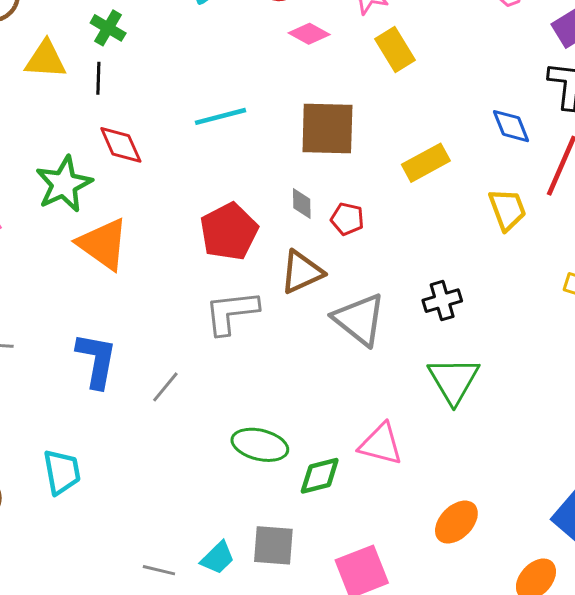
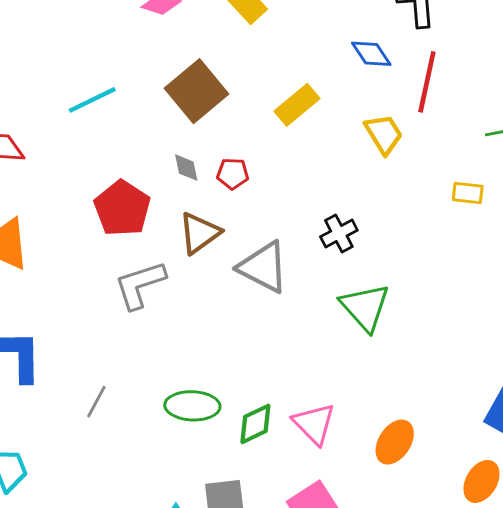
brown square: (327, 129) -> (197, 91), turned -30
gray line: (165, 387) -> (96, 402), moved
pink triangle: (381, 444) -> (314, 424), moved, turned 42

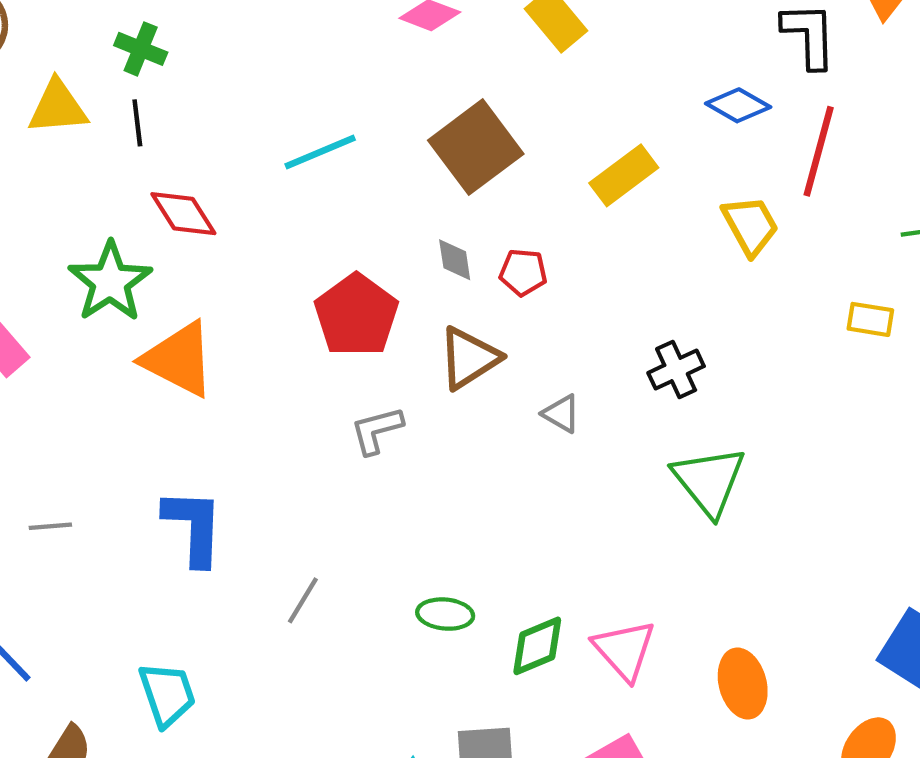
blue diamond: (371, 54) -> (738, 105), turned -30
gray triangle: (263, 267) -> (561, 414), size x0.5
gray L-shape: (140, 285) -> (377, 430), size x0.7
green ellipse: (192, 406) -> (445, 614), size x0.7
orange ellipse: (395, 442) -> (743, 684), turned -51

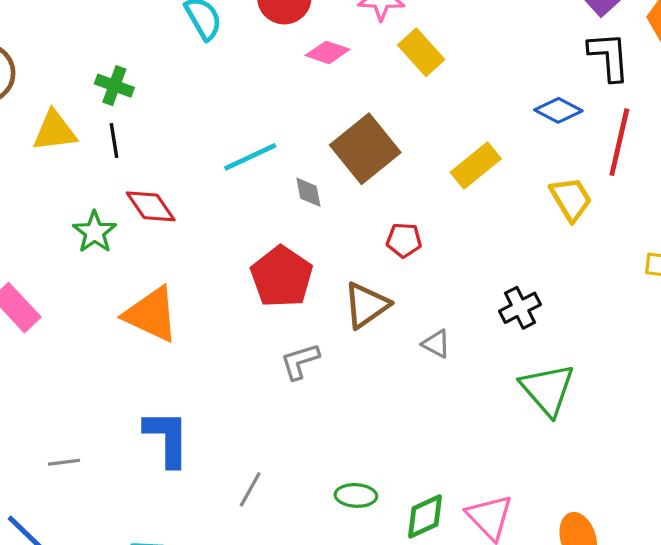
gray diamond: (455, 260) -> (308, 192), moved
green star: (110, 282) -> (95, 232), moved, size x0.7
gray line: (50, 526) -> (64, 462), moved

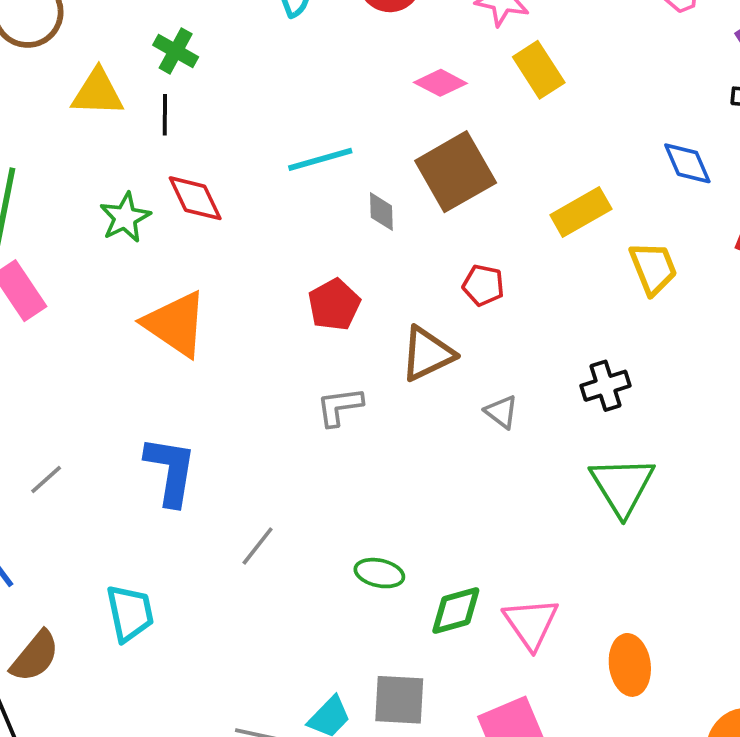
pink diamond: (328, 52) -> (440, 83), moved
blue diamond: (558, 110) -> (687, 163), turned 30
yellow trapezoid: (571, 199) -> (653, 268), moved
red pentagon: (282, 277) -> (334, 305), size x0.7
gray line: (64, 462) -> (46, 479), turned -44

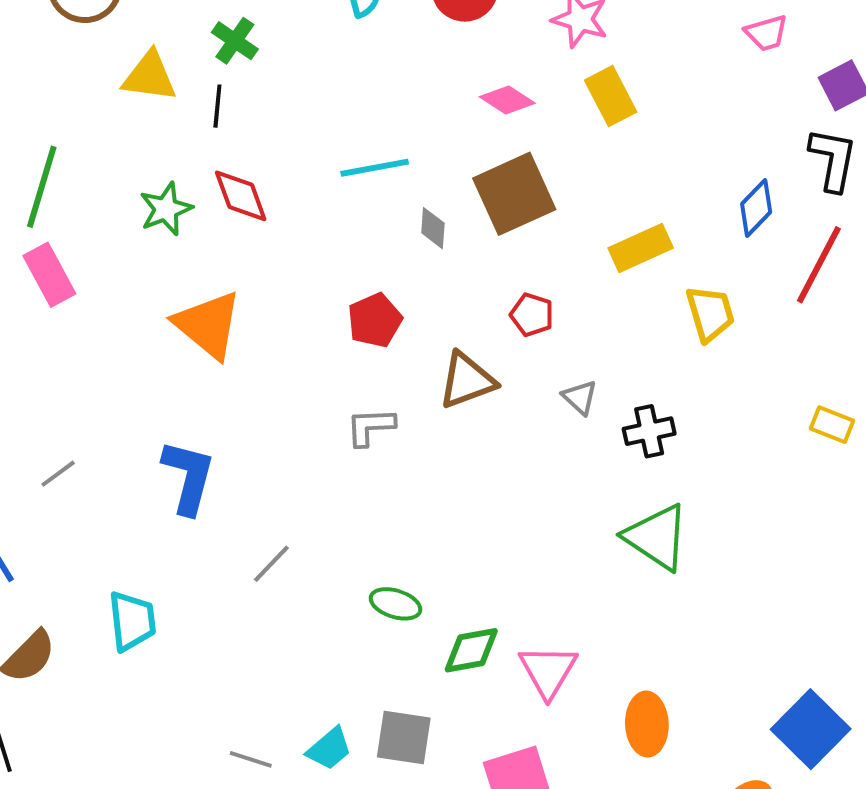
blue diamond: (687, 163) -> (756, 208), turned 62
gray triangle: (501, 412) -> (580, 397), moved
green triangle: (622, 486) -> (657, 537), turned -30

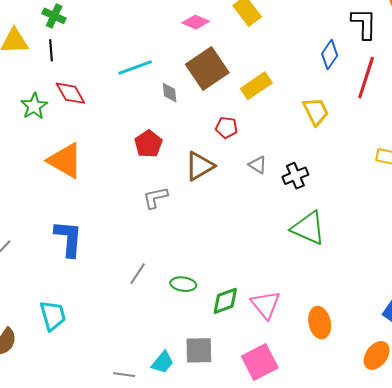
yellow rectangle: (641, 248) -> (256, 86), moved
gray line: (271, 564) -> (138, 274), moved

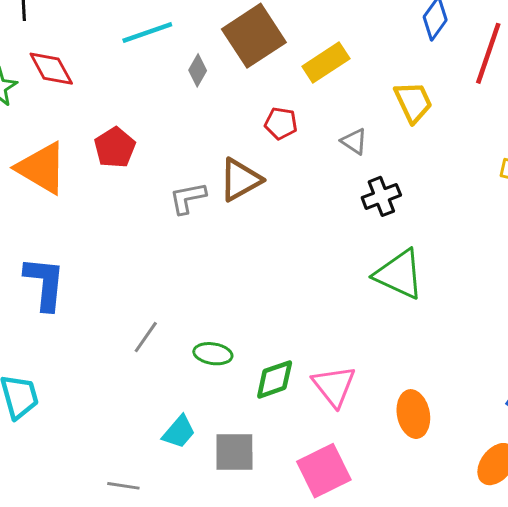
gray diamond: (170, 93) -> (198, 70), turned 35
red pentagon: (148, 144) -> (115, 148), moved
gray triangle: (258, 165) -> (354, 141), moved
gray L-shape: (155, 198) -> (188, 198), moved
cyan trapezoid: (163, 362) -> (179, 432), moved

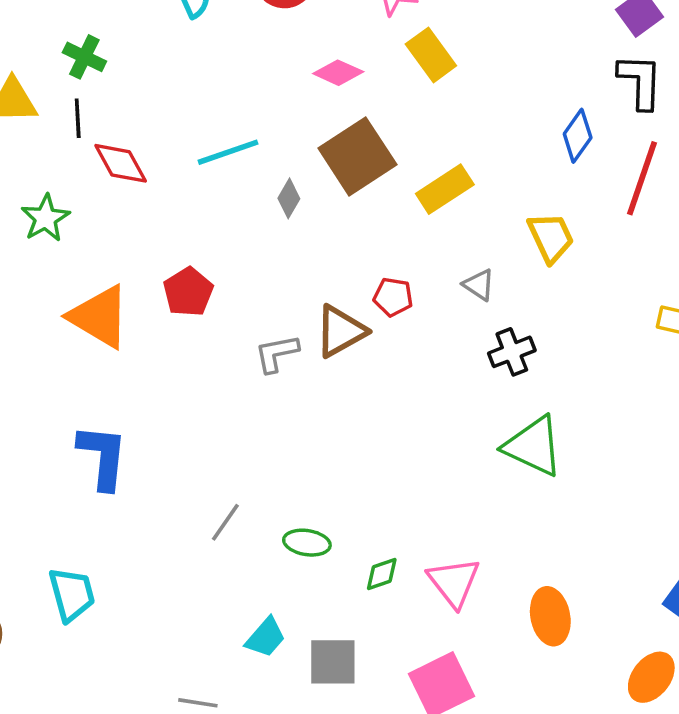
red diamond: (51, 69) -> (121, 163), moved
red pentagon: (281, 123) -> (393, 297), moved
green diamond: (275, 379) -> (382, 574), size x0.7

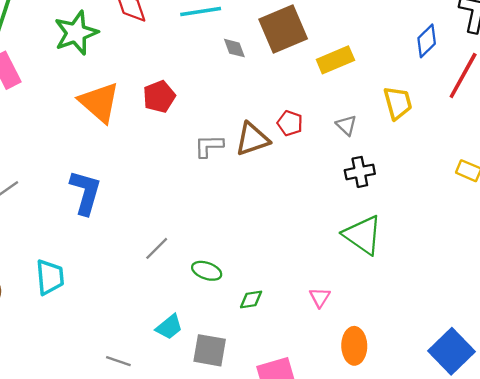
gray diamond: (289, 198) -> (234, 48), turned -60
green star: (45, 218) -> (76, 33), size x1.4
pink triangle: (454, 582) -> (320, 297), moved, size x0.6

